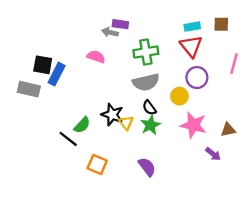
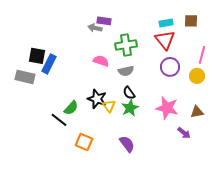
pink semicircle: (96, 57) -> (101, 61), moved
gray semicircle: (146, 82) -> (126, 71), size x0.7
yellow circle: (179, 96) -> (197, 76), moved

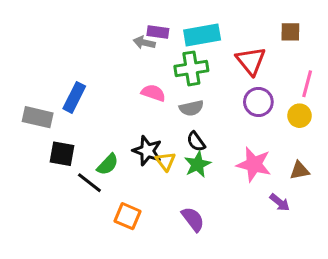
cyan rectangle: (166, 23) -> (202, 35), moved, size x1.6
black square: (37, 56) -> (62, 154), moved

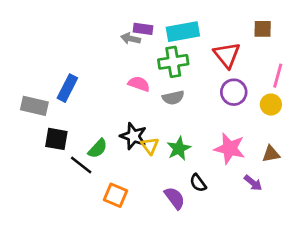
black semicircle: (196, 142) -> (198, 183), moved

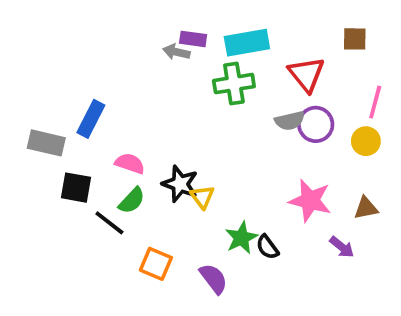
pink semicircle: (139, 84) -> (130, 163), moved
gray semicircle: (173, 98) -> (290, 121), moved
green star: (179, 149) -> (241, 238), moved
purple semicircle: (175, 198) -> (214, 279), moved

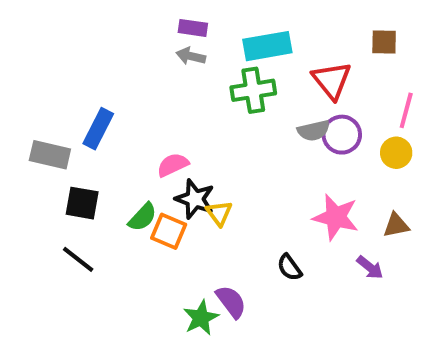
purple rectangle: (193, 39) -> (193, 28), moved
pink semicircle: (130, 163) -> (173, 165), moved, turned -44
black line: (109, 223) -> (78, 259), moved
green star: (241, 238) -> (201, 318), moved
orange square: (156, 264) -> (169, 231), moved

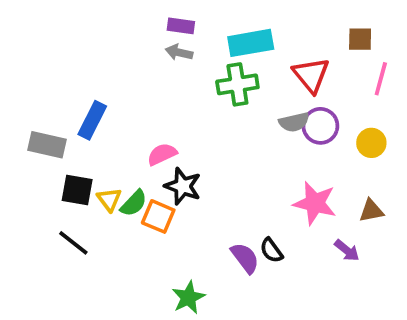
pink line: (406, 110) -> (381, 79), moved
yellow triangle: (219, 213) -> (109, 199), moved
purple semicircle: (231, 302) -> (245, 258), moved

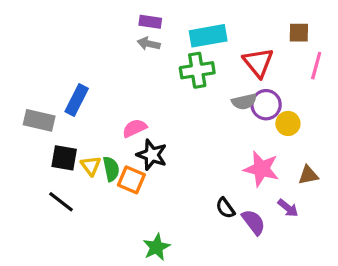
yellow circle: (371, 143) -> (288, 123), moved
green semicircle: (134, 203) -> (111, 169), turned -55
purple semicircle: (245, 258) -> (254, 222), moved

